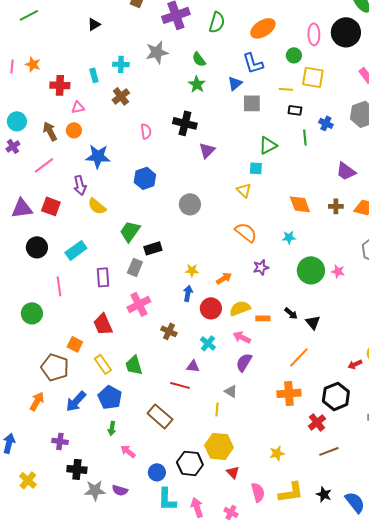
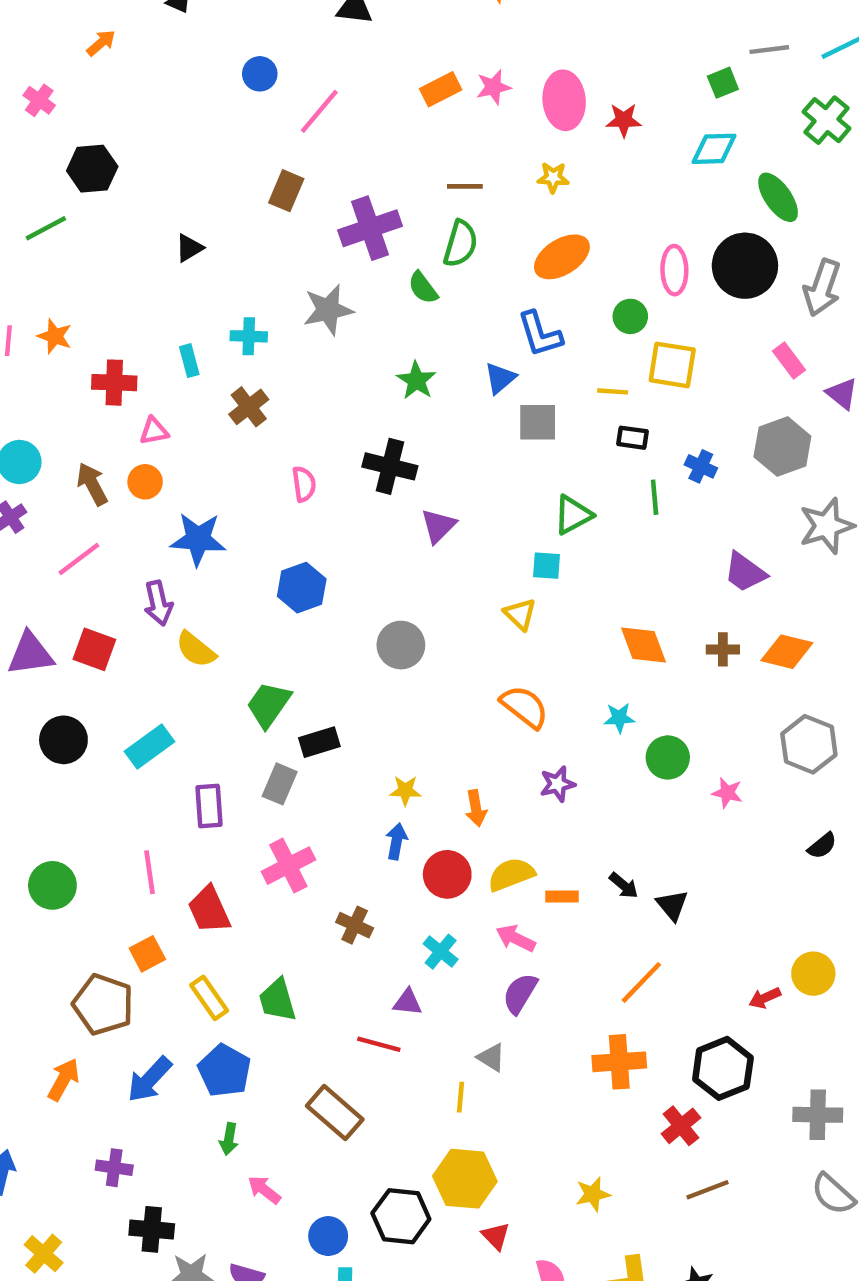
green semicircle: (199, 59) -> (423, 288), moved
green circle: (311, 270) -> (668, 757), moved, size x0.7
orange arrow: (224, 278) -> (476, 808), turned 112
pink line: (59, 286) -> (150, 872), moved
orange square: (75, 344) -> (147, 954), turned 35

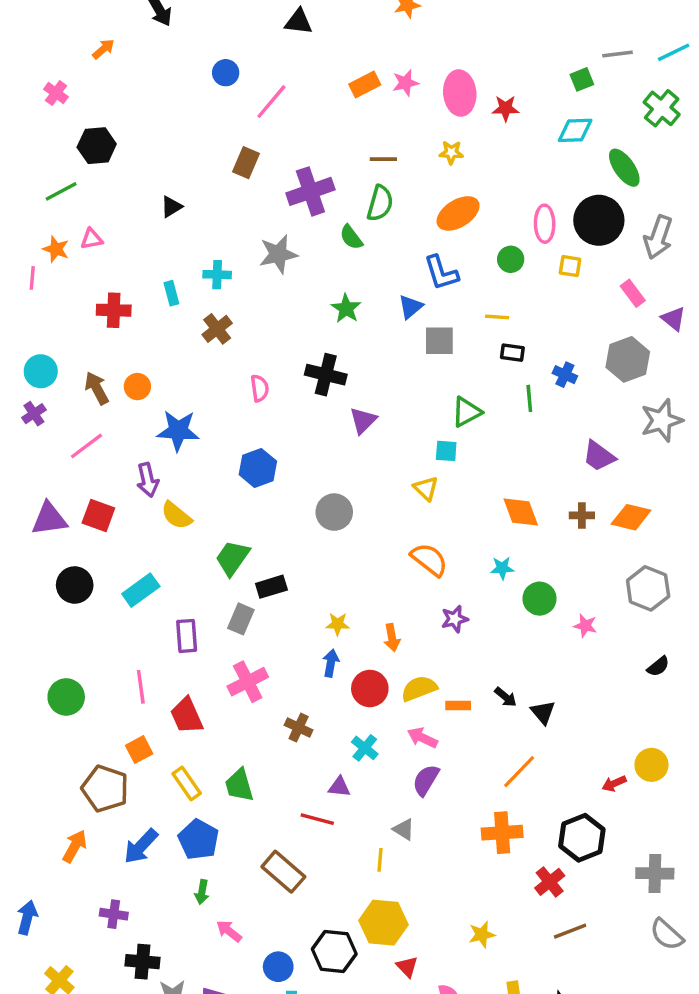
orange star: (55, 336) -> (56, 249), moved
yellow square: (672, 365) -> (570, 266), moved, size x0.6
pink triangle: (154, 431) -> (92, 239), moved

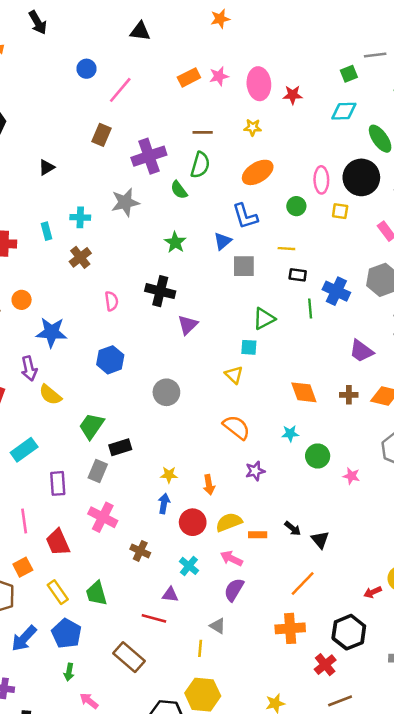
blue cross: (565, 375) -> (336, 291), size x1.5
pink cross: (248, 682) -> (103, 517), turned -36

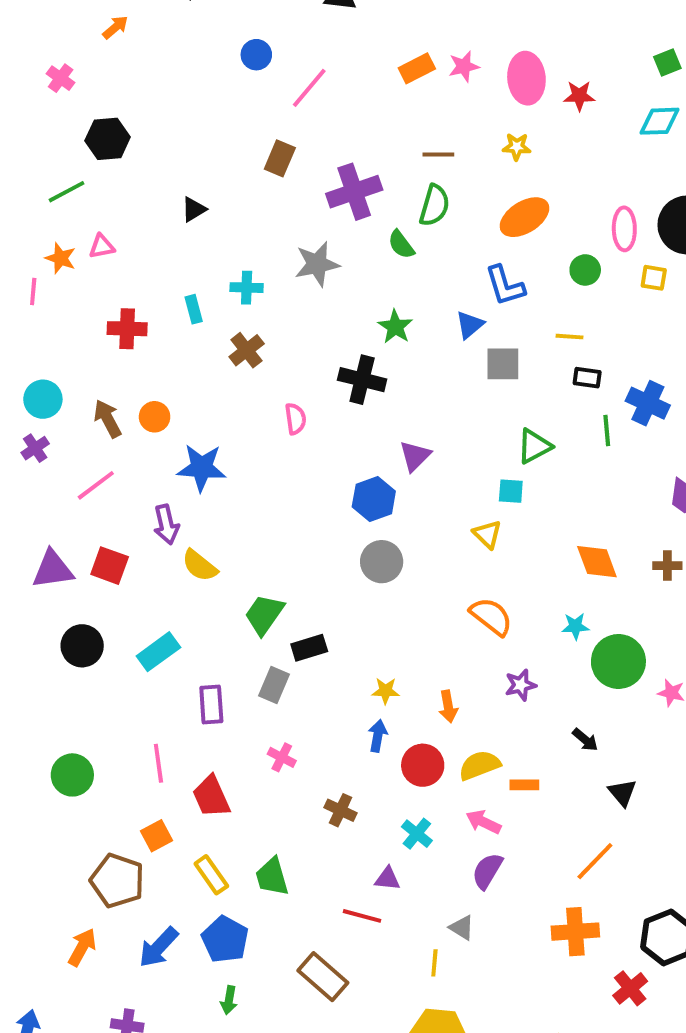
black cross: (160, 291) -> (362, 380), moved
blue hexagon: (110, 360) -> (374, 499), moved
green circle: (318, 456) -> (618, 661), size x1.4
pink cross: (103, 517) -> (282, 757), size x0.6
black arrow: (293, 528) -> (585, 740), moved

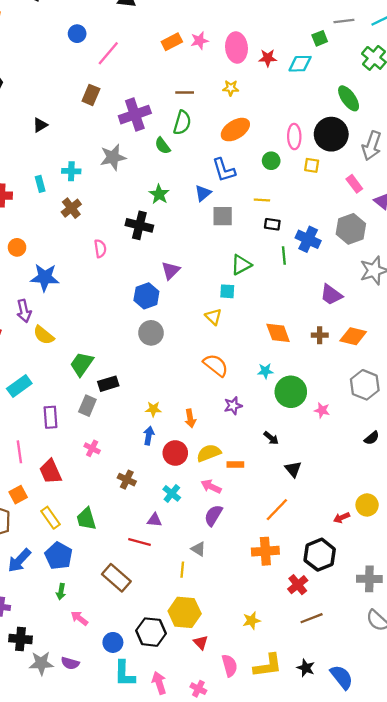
cyan diamond: (660, 121) -> (300, 64), moved

